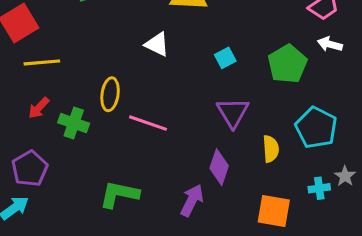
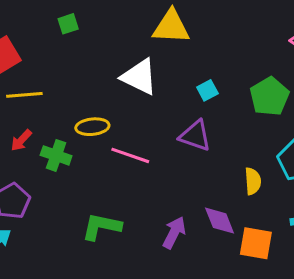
white triangle: (157, 44) -> (139, 77), size x1.5
yellow ellipse: (110, 94) -> (92, 127), turned 76
purple triangle: (233, 112) -> (195, 136), moved, turned -40
purple diamond: (219, 167) -> (220, 221), moved, turned -40

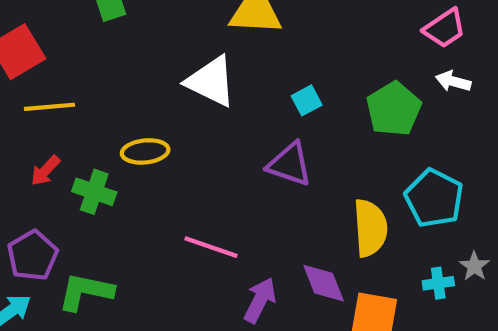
pink line: (130, 155) -> (211, 247), moved
yellow semicircle: (253, 181) -> (370, 228), size x1.5
green L-shape: (101, 227) -> (86, 292), moved

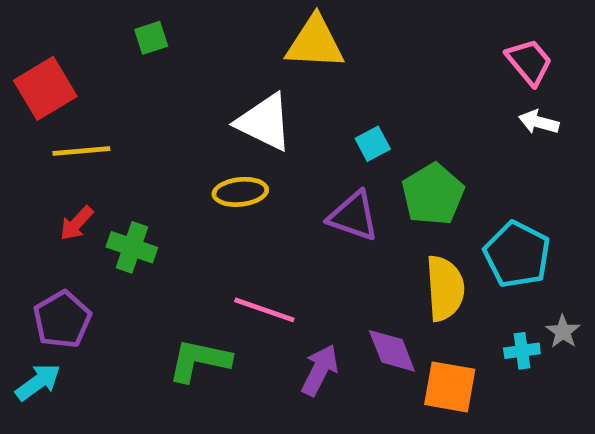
pink trapezoid: (445, 28) -> (529, 62), turned -96
green pentagon: (394, 109) -> (433, 194), moved
yellow ellipse: (145, 151) -> (240, 192), moved
green L-shape: (86, 292) -> (199, 360), moved

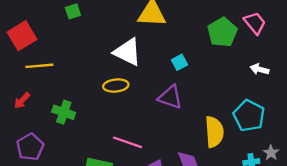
white arrow: (539, 122) -> (259, 69), moved
green pentagon: (433, 194) -> (222, 32), moved
red arrow: (77, 223) -> (22, 101), moved

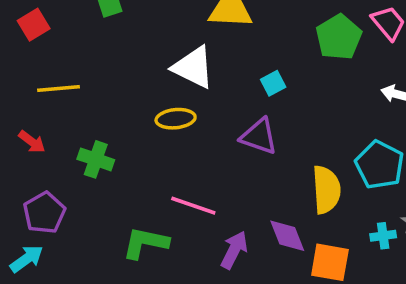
red square: (22, 36) -> (34, 25), moved, size x0.7
red arrow: (22, 101) -> (32, 142), turned -96

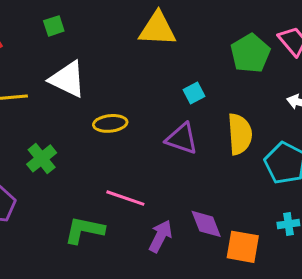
white triangle: (193, 67) -> (68, 79), moved
green cross: (96, 159) -> (42, 158), turned 32
yellow semicircle: (326, 190) -> (240, 134), moved

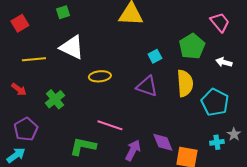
green pentagon: (250, 53) -> (192, 46), moved

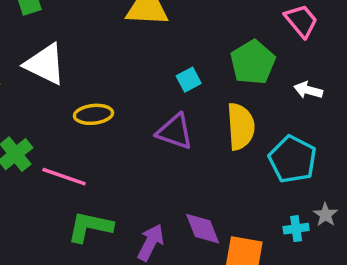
pink line: (110, 125) -> (64, 177), moved
green L-shape: (83, 146) -> (90, 227), moved

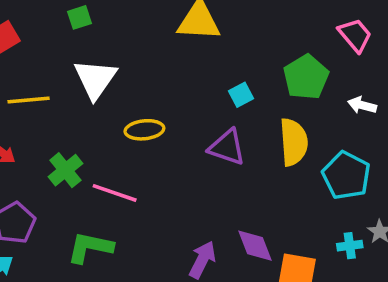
white triangle: (45, 64) -> (95, 79), turned 39
green L-shape: (90, 227) -> (90, 247), moved

